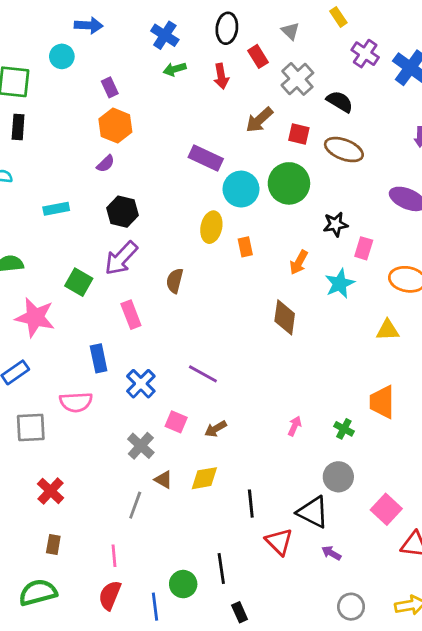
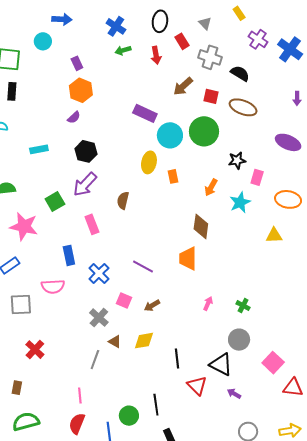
gray cross: (297, 79) -> (210, 57), turned -30
green square: (79, 282) -> (55, 201), turned 30
orange trapezoid: (382, 402) -> (188, 258), moved
brown rectangle: (53, 545) -> (17, 388), moved

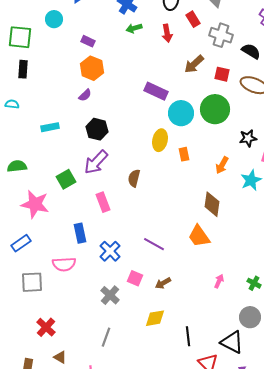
purple rectangle: (77, 63) -> (88, 41), turned -40
orange trapezoid: (188, 258) -> (199, 236), turned -35
brown triangle: (115, 342) -> (60, 357), moved

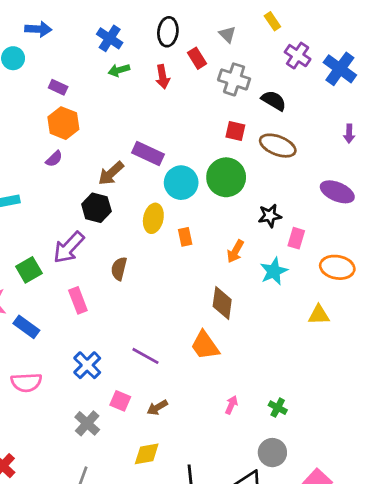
brown arrow: (194, 64) -> (111, 173), moved
black hexagon: (97, 129) -> (96, 208), moved
blue rectangle: (80, 233) -> (26, 327), moved, turned -42

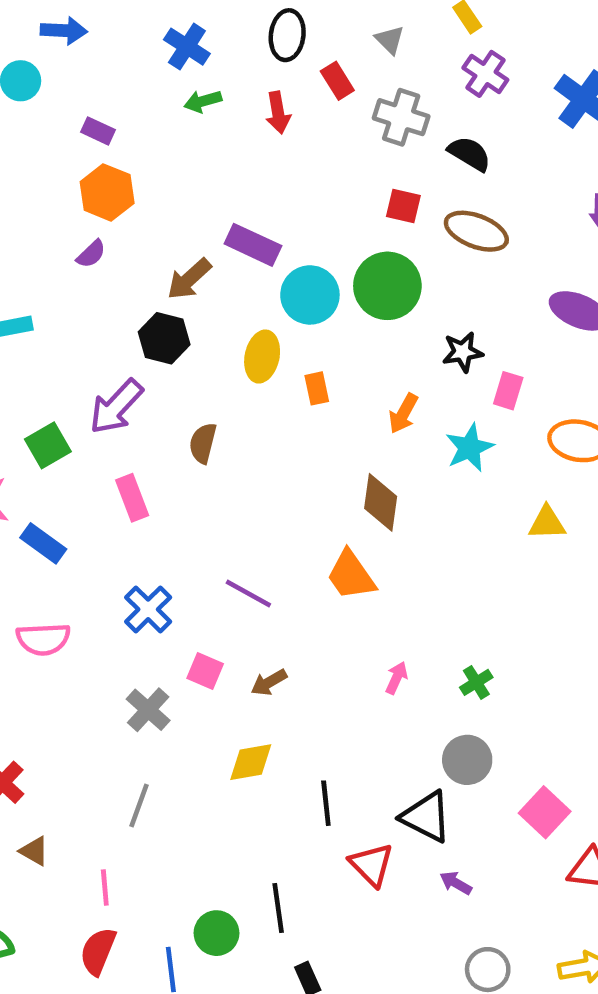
purple cross: (298, 56) -> (485, 74), moved
green cross: (278, 408) -> (476, 682), turned 30

